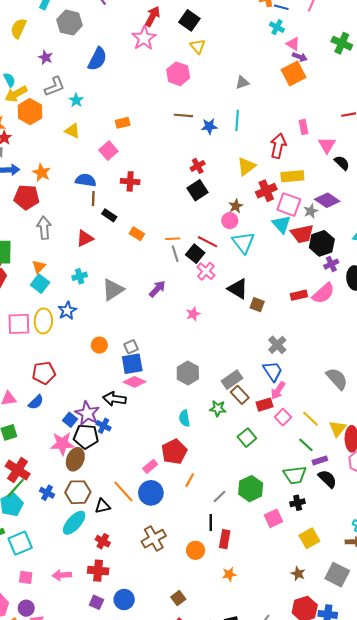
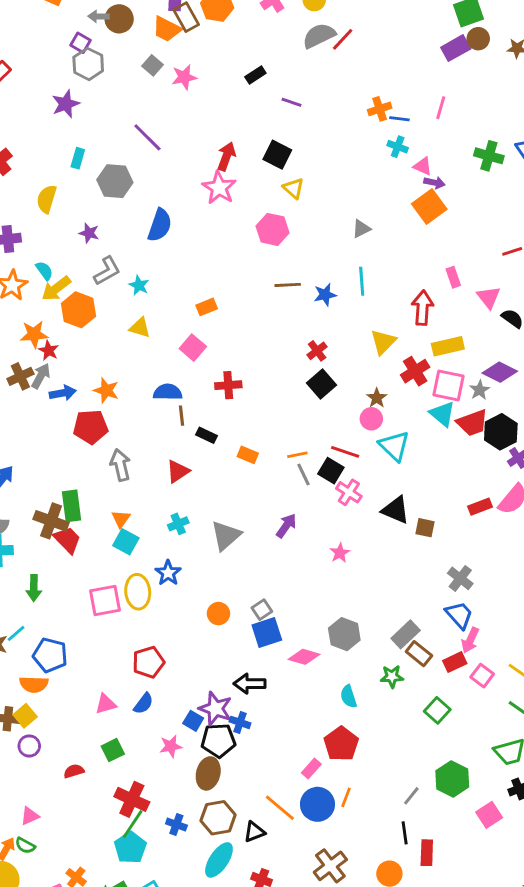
pink diamond: (134, 382) -> (304, 657), moved
pink star: (62, 444) -> (171, 746), moved, size x0.7
orange line: (190, 480) -> (346, 797), moved

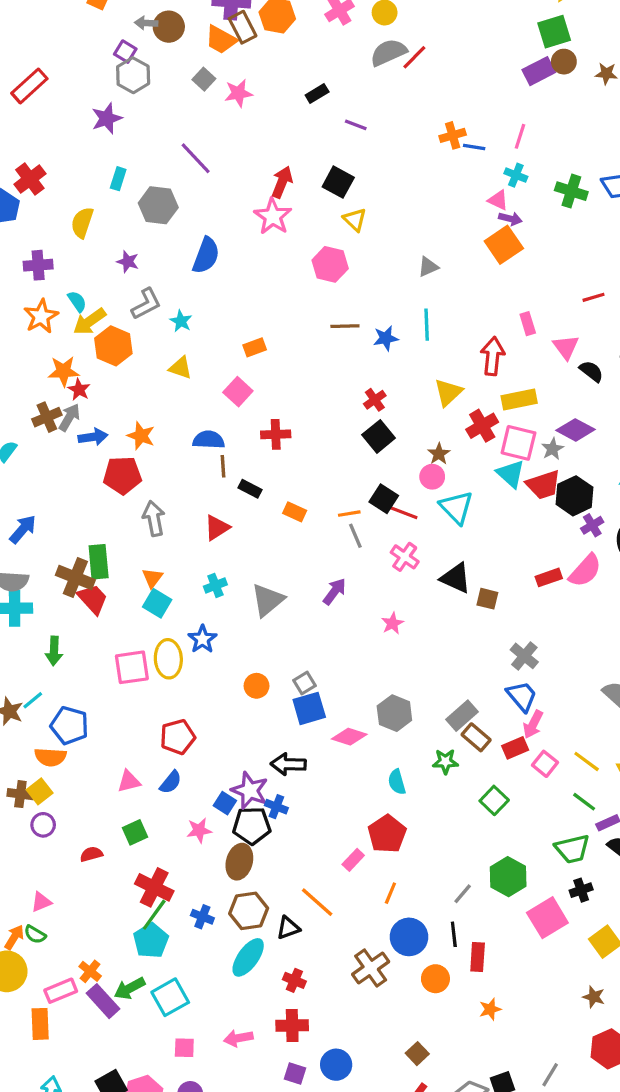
cyan cross: (398, 147) -> (516, 175), moved
black square: (331, 471) -> (384, 499), moved
blue circle: (317, 804) -> (409, 937), moved
pink square: (489, 815) -> (547, 918), size x1.4

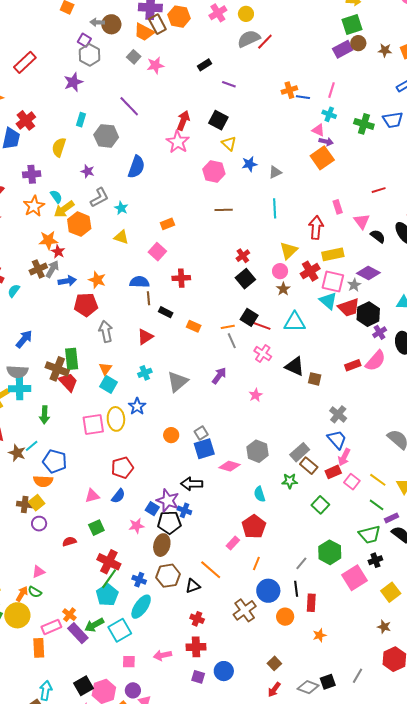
blue star: (386, 338) -> (249, 164), moved
pink circle: (432, 477) -> (280, 271), moved
cyan triangle: (456, 507) -> (295, 322), turned -45
cyan ellipse: (248, 957) -> (141, 607), moved

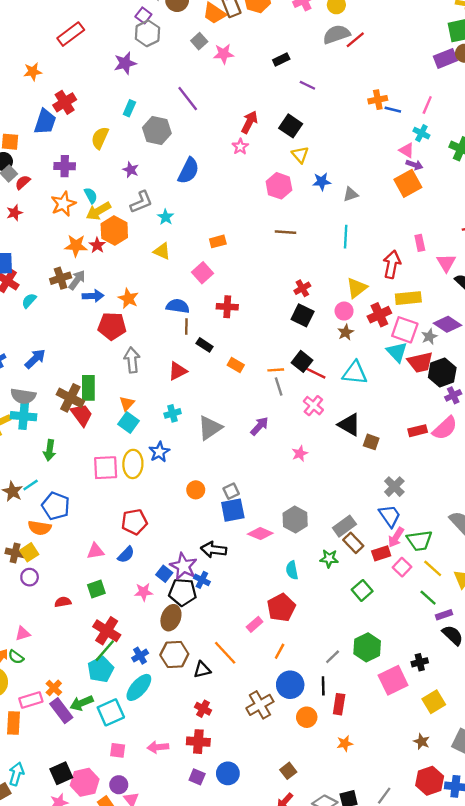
pink star: (178, 142) -> (240, 147), size x0.6
red star: (58, 252) -> (97, 245), moved
black square: (245, 279) -> (303, 315), turned -30
green trapezoid: (370, 535) -> (419, 541), moved
blue cross: (139, 580) -> (140, 656), turned 32

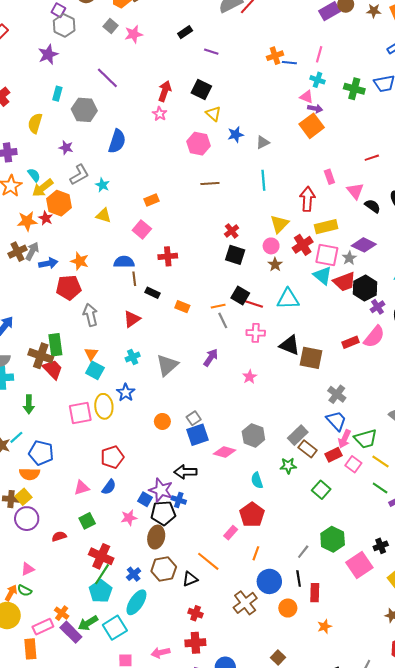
pink cross: (313, 406) -> (256, 333), turned -30
brown square: (371, 442) -> (311, 358), size x1.6
purple circle: (30, 577) -> (27, 519), size x1.5

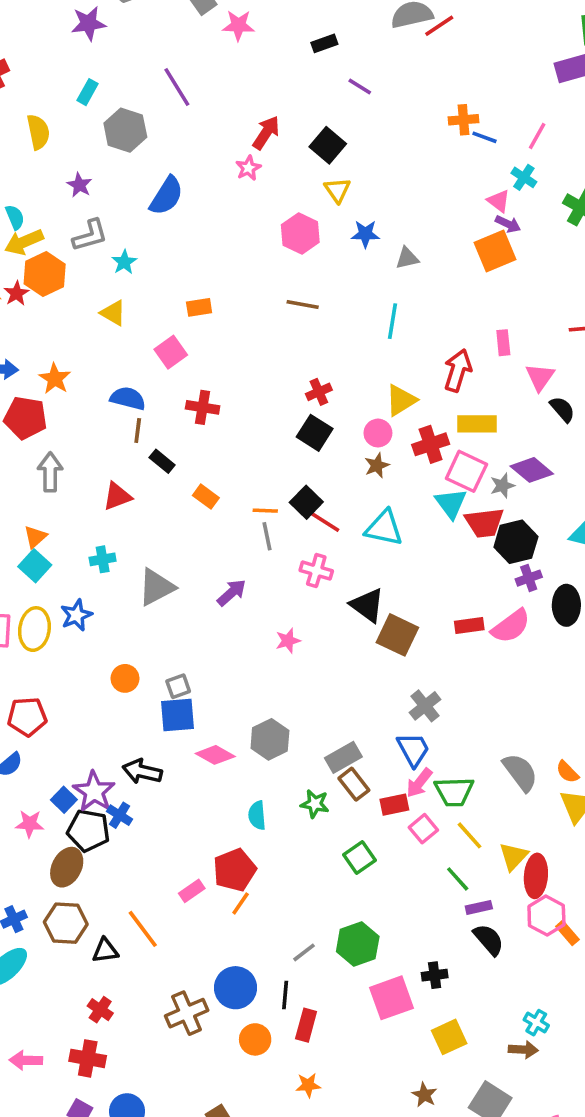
yellow semicircle: (35, 123) -> (38, 132), turned 138
orange line: (256, 553) -> (241, 903), moved

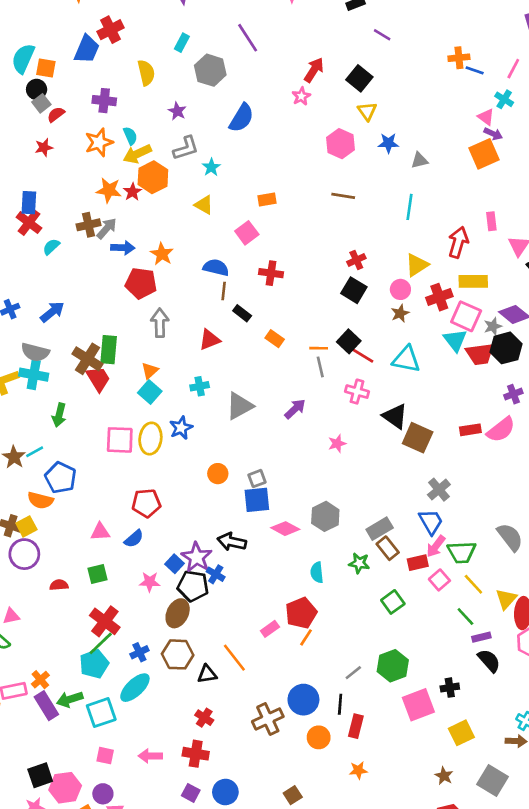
black hexagon: (516, 542) -> (506, 348), moved

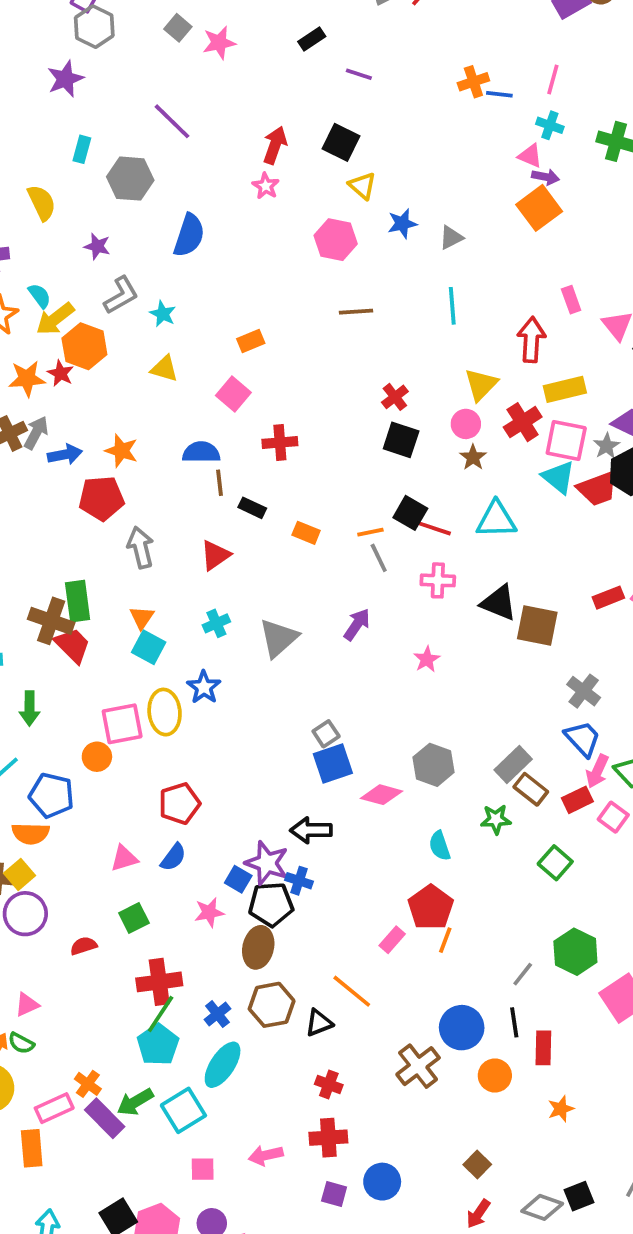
orange circle: (218, 474) -> (97, 757), moved
red cross: (105, 621) -> (159, 982), turned -32

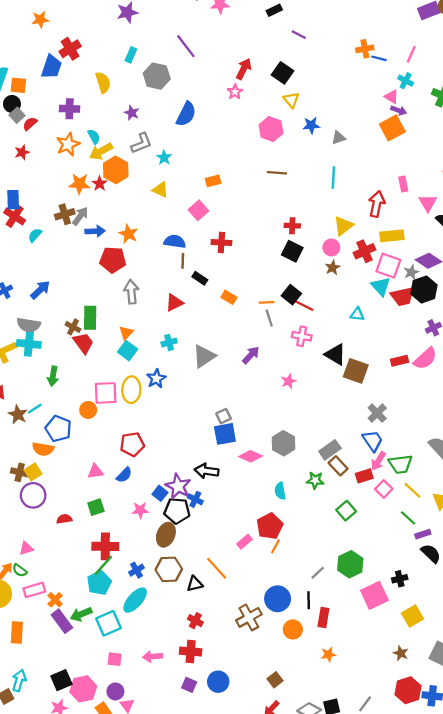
red cross: (395, 397) -> (292, 226), turned 32
cyan triangle: (496, 520) -> (357, 314), moved, size x0.6
brown cross: (51, 621) -> (73, 327), size x0.6
pink rectangle: (54, 1108) -> (34, 590), moved

